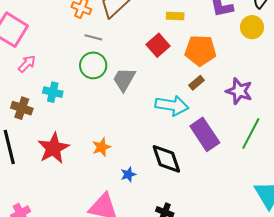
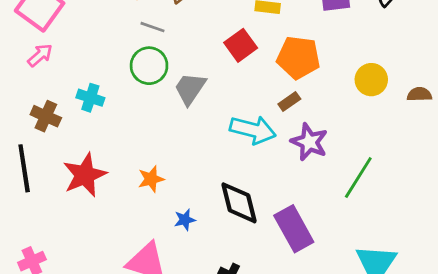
yellow circle: (252, 27) -> (371, 80), moved
pink arrow: (27, 64) -> (40, 55), moved
purple star: (239, 91) -> (309, 142), moved
purple rectangle: (205, 134) -> (294, 229), moved

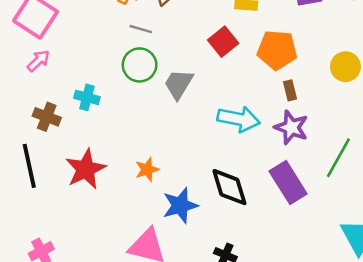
brown rectangle: (289, 102) -> (290, 90), moved, turned -66
blue star: (185, 220) -> (180, 205), size x1.8
purple rectangle: (294, 229) -> (288, 182), moved

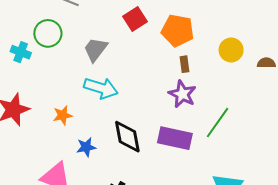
green circle: (140, 65) -> (48, 33), moved
cyan arrow: (239, 119) -> (101, 88), moved
purple rectangle: (288, 182) -> (175, 138), turned -52
blue star: (180, 205) -> (86, 147), size x0.7

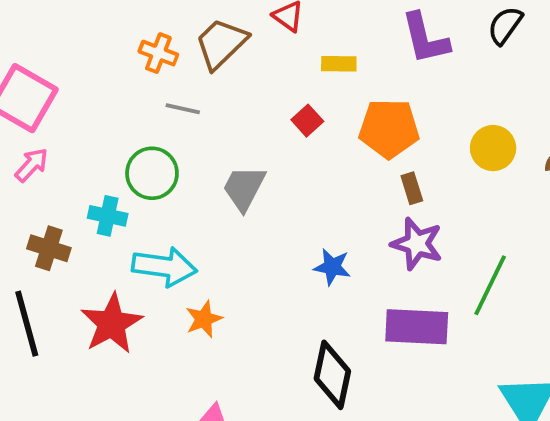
red square: (135, 19) -> (307, 121), size x0.7
cyan arrow: (101, 88) -> (164, 267), moved
black diamond: (127, 137) -> (332, 375), moved, turned 32
blue star: (86, 147) -> (332, 267), moved, turned 30

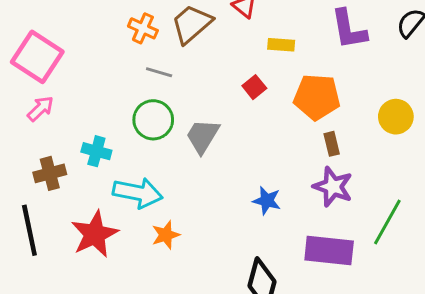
green circle: (152, 173) -> (153, 120), moved
brown cross: (49, 248) -> (50, 173), turned -36

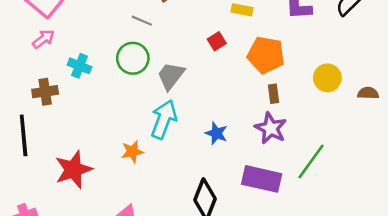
cyan cross: (96, 151) -> (80, 66), moved
cyan arrow: (138, 193) -> (164, 119), moved, turned -87
red star: (95, 234) -> (73, 169), moved

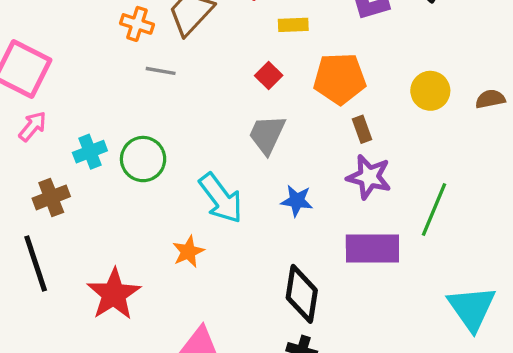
green circle: (133, 58) -> (143, 159), moved
cyan cross: (80, 66) -> (90, 152), turned -30
gray trapezoid: (171, 76) -> (267, 134), moved
cyan arrow: (164, 119) -> (221, 198), turned 135

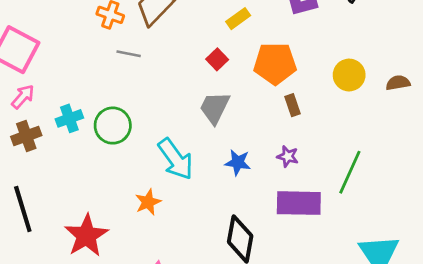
yellow rectangle: (293, 25) -> (238, 19), turned -35
purple star: (369, 177) -> (288, 156), moved, size x0.6
brown cross: (51, 197) -> (26, 136), moved

